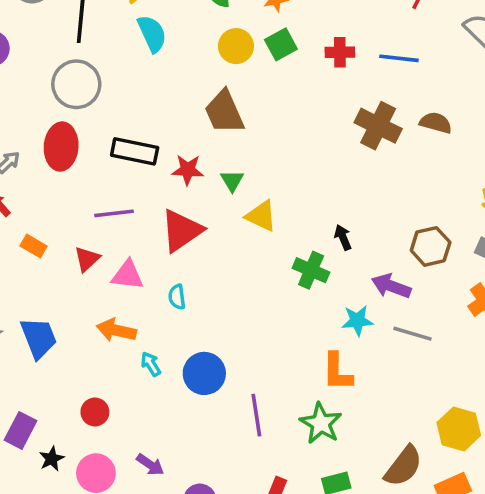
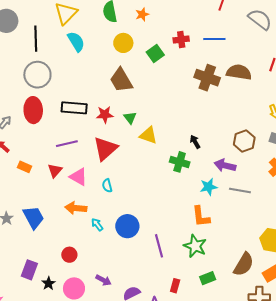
green square: (281, 44) -> (155, 54), moved
brown semicircle: (436, 123) -> (239, 72), size x1.4
pink triangle: (128, 275) -> (78, 177), turned 30

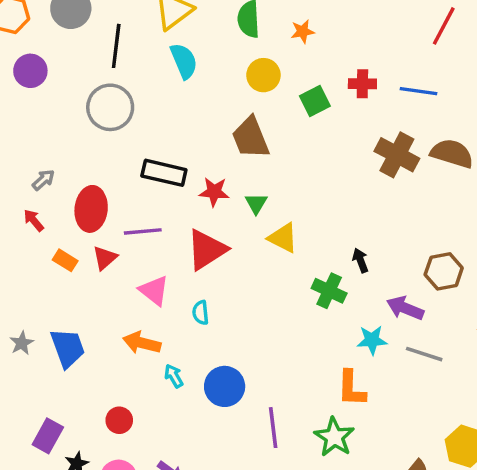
red ellipse: (33, 110) -> (91, 209), moved
red triangle: (55, 171) -> (105, 258), moved

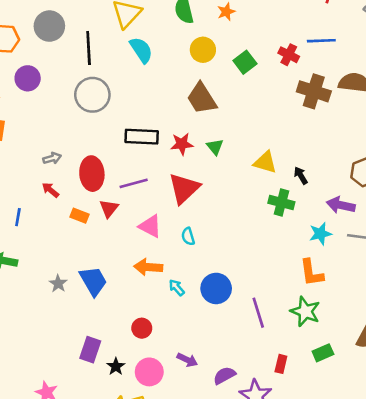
red cross: (362, 84) -> (289, 55), moved, turned 36
gray arrow: (43, 180) -> (52, 158), turned 36
yellow triangle: (283, 238) -> (265, 162), moved

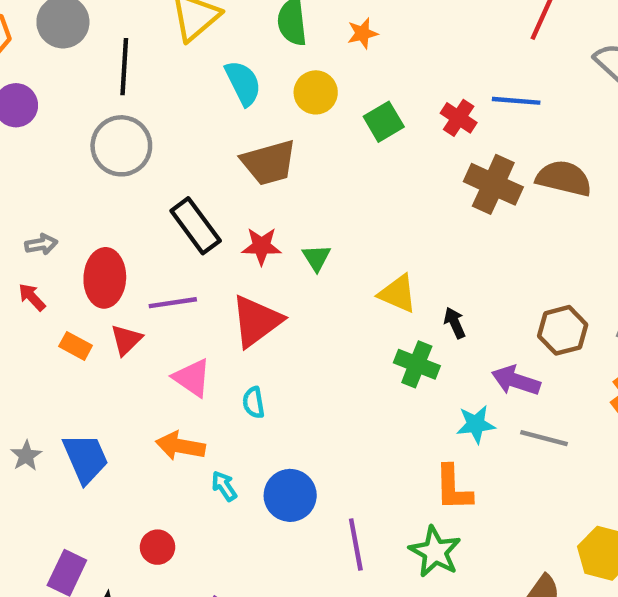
cyan semicircle: (141, 50) -> (243, 83), moved
brown trapezoid: (202, 98) -> (269, 163), moved, turned -80
black rectangle: (142, 137) -> (196, 226), turned 44

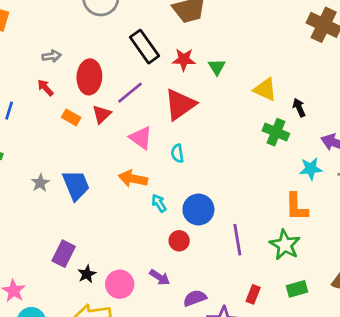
purple line: (173, 303) -> (130, 93), turned -32
red circle: (158, 547) -> (179, 241), moved

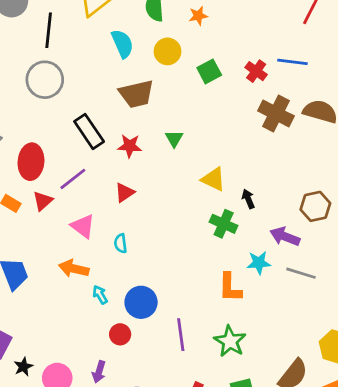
green triangle: (217, 67) -> (174, 139), moved
red triangle: (180, 104) -> (125, 193), size x0.6
orange L-shape: (296, 207) -> (230, 288), moved
purple arrow: (160, 277) -> (99, 372), turned 72

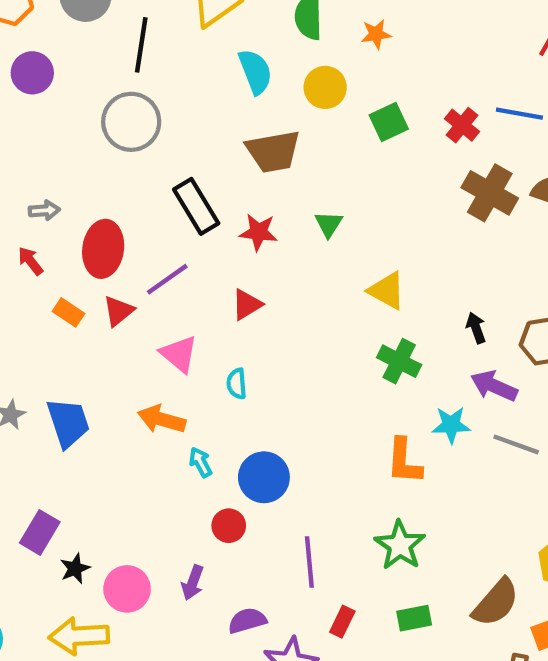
black arrow: (248, 199) -> (476, 328), moved
purple line: (181, 335) -> (309, 562), moved

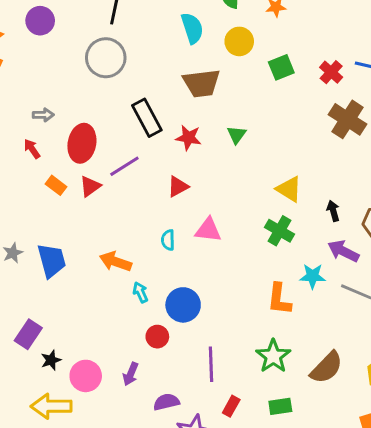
yellow triangle: (387, 291) -> (289, 189), moved
pink triangle: (179, 354) -> (208, 230), moved, turned -36
brown semicircle: (496, 603) -> (327, 368), moved

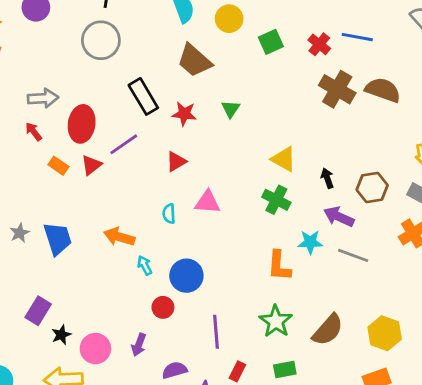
brown trapezoid: (201, 83) -> (194, 61), turned 51
gray arrow: (43, 115) -> (43, 98), size x1.5

